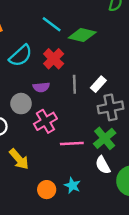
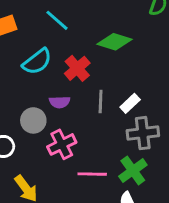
cyan line: (52, 24) -> (57, 20), moved

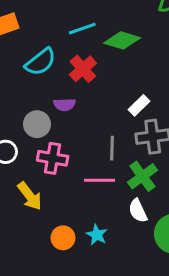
cyan line: (57, 20) -> (82, 29), moved, turned -60
gray line: (101, 102) -> (112, 148), moved
pink cross: (62, 144) -> (53, 158), moved, turned 36

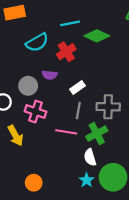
white rectangle: (139, 105) -> (77, 87), moved
cyan star: (97, 235) -> (87, 180), moved
orange circle: (63, 238) -> (34, 183), moved

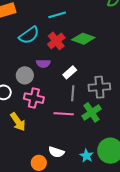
green diamond: (97, 36) -> (83, 39), moved
white semicircle: (90, 157) -> (56, 152), moved, turned -49

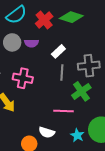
gray circle: (25, 75) -> (12, 42), moved
pink line: (64, 114) -> (63, 111), moved

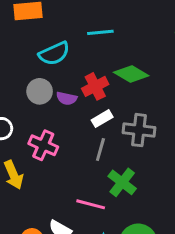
red cross: (44, 20) -> (95, 86), moved
gray cross: (89, 66) -> (139, 130), moved
green cross: (81, 91) -> (122, 182), turned -30

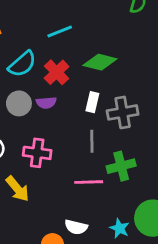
red cross: (95, 86) -> (57, 72), moved
white rectangle: (102, 119) -> (92, 102), moved, turned -30
green cross: (122, 182) -> (121, 166), turned -36
pink line: (91, 204) -> (89, 182), moved

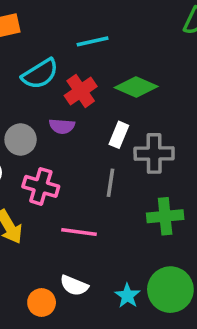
gray circle: (19, 103) -> (21, 140), moved
green cross: (121, 166) -> (165, 216), moved
pink line: (89, 182) -> (79, 232), moved

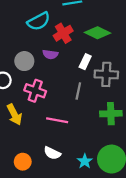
orange circle: (42, 303) -> (23, 162), moved

